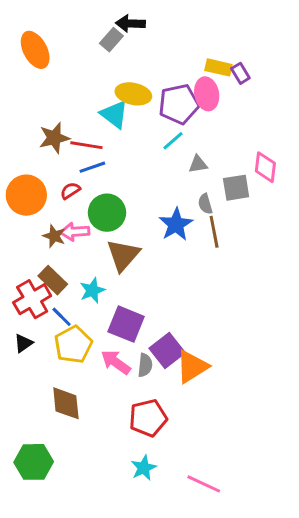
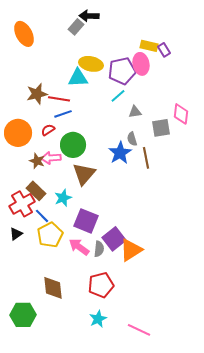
cyan triangle: (114, 114) -> (78, 78), turned -40
gray semicircle: (205, 204) -> (132, 139), moved
brown diamond: (66, 403) -> (53, 288), moved

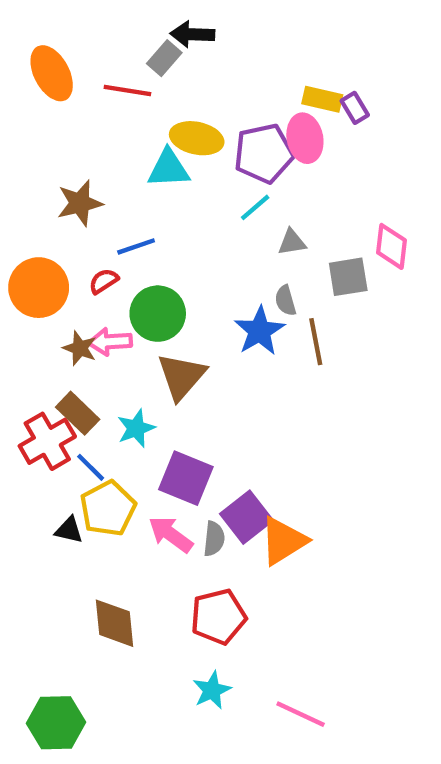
red line: (59, 99) -> (127, 91), moved
black triangle: (16, 234) -> (69, 530), moved, turned 48
green hexagon: (23, 315) -> (56, 723), moved

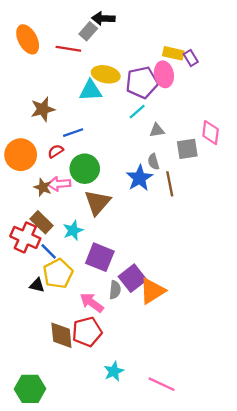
red cross: (47, 441) -> (25, 237), turned -36
pink arrow: (171, 534) -> (92, 303), moved
red pentagon: (218, 617) -> (87, 332), moved

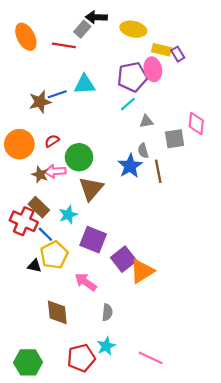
yellow ellipse: (106, 74) -> (133, 29), moved
blue line: (73, 133) -> (57, 94), moved
gray semicircle: (115, 290) -> (107, 312), moved
red pentagon: (87, 332) -> (81, 358), moved

